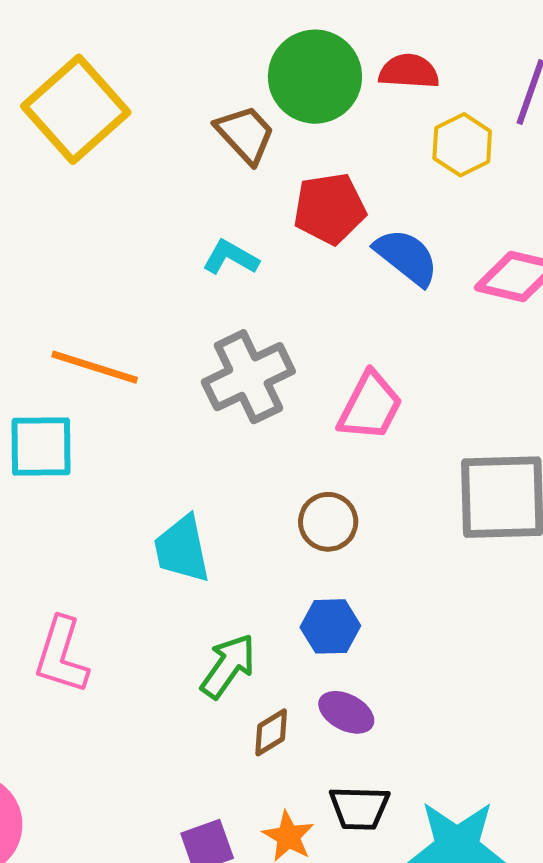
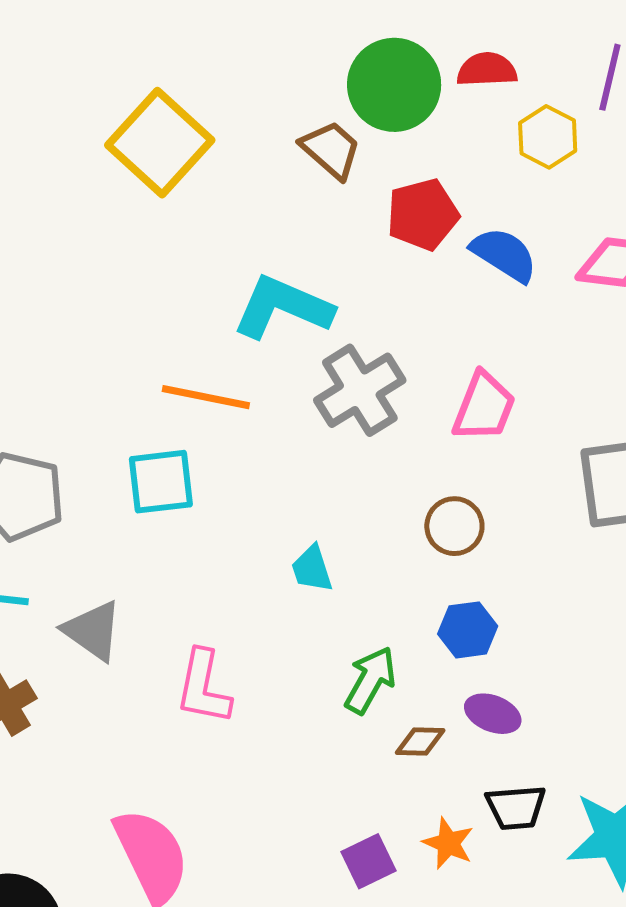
cyan L-shape: (231, 257) -> (283, 307), moved, size x1.8
cyan trapezoid: (182, 549) -> (312, 569), size x0.7
brown diamond: (271, 732) -> (420, 742), turned 39

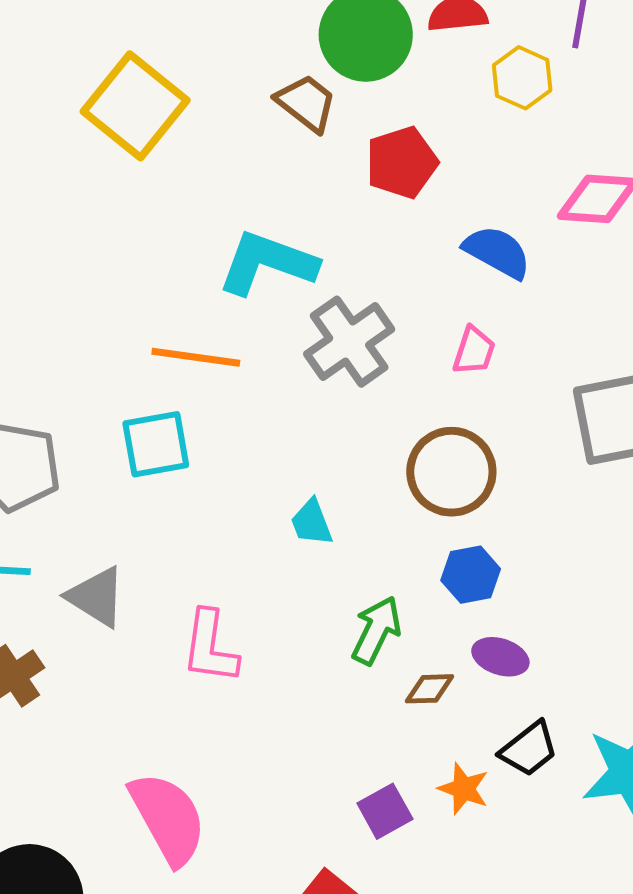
blue semicircle: (504, 254) -> (497, 252), moved
pink trapezoid: (484, 407) -> (474, 351), size x0.7
brown circle: (454, 526) -> (451, 472), size x1.5
black trapezoid: (516, 807) -> (529, 749), turned -30

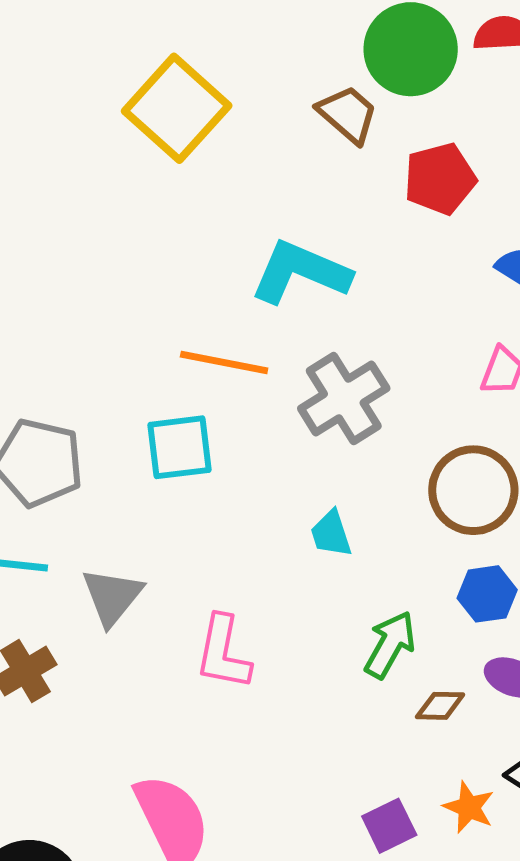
gray cross: (349, 342) -> (344, 398), moved
gray triangle: (96, 597) -> (112, 597), turned 34

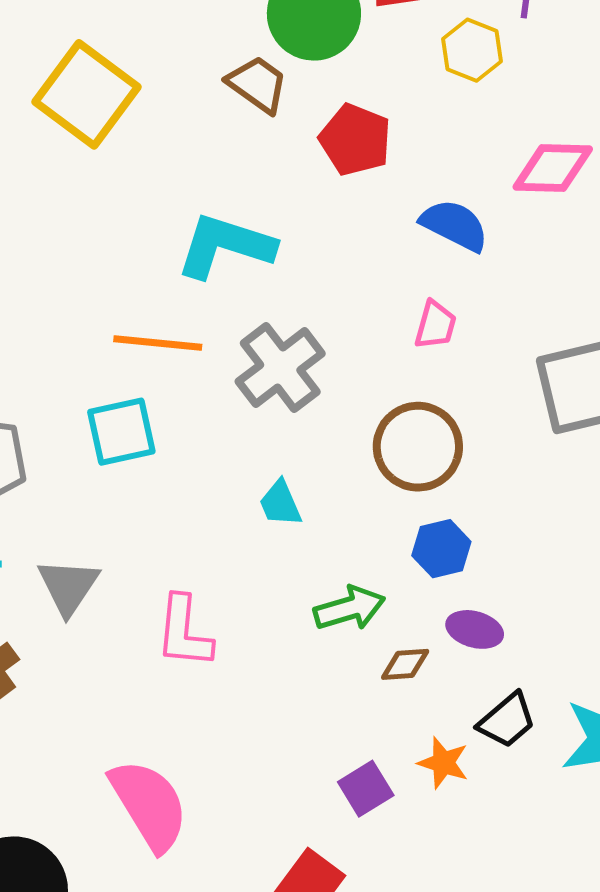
red pentagon: (440, 179) -> (355, 140), turned -30
green arrow: (390, 645) -> (349, 608), turned 50

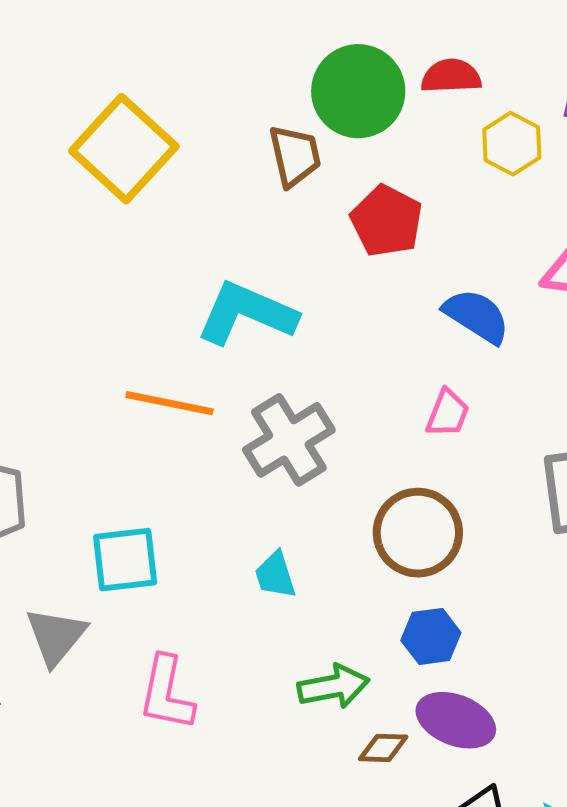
brown trapezoid: (257, 84) -> (295, 156), turned 36
cyan square: (121, 432) -> (125, 560), moved
purple ellipse: (475, 629) -> (456, 720), size x1.4

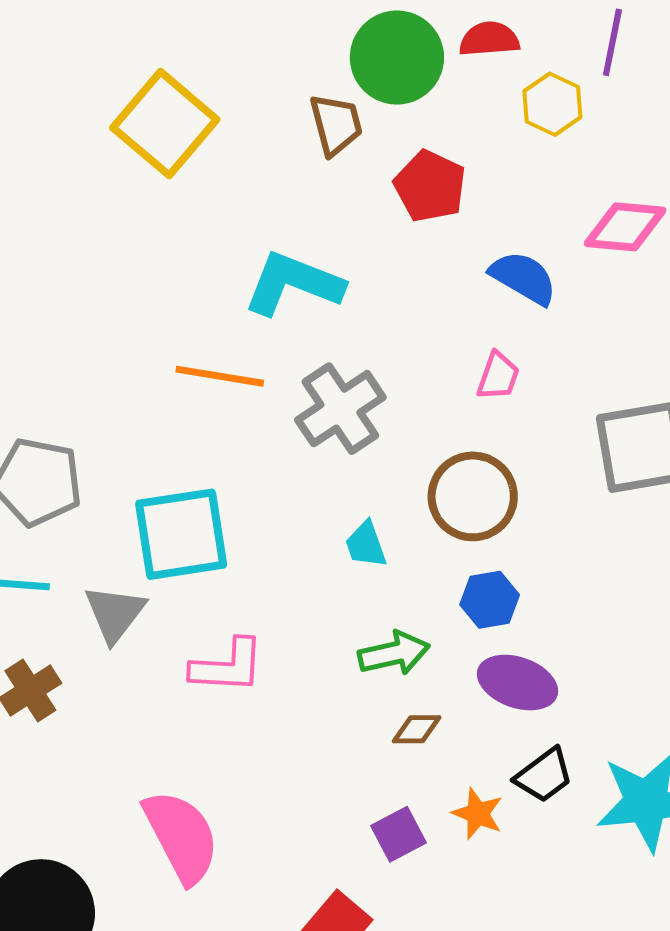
cyan square: (125, 560) -> (181, 534), size x1.4
cyan trapezoid: (275, 575) -> (366, 545), moved
pink L-shape: (167, 693) -> (227, 666), turned -96
brown diamond: (383, 748) -> (417, 729), moved

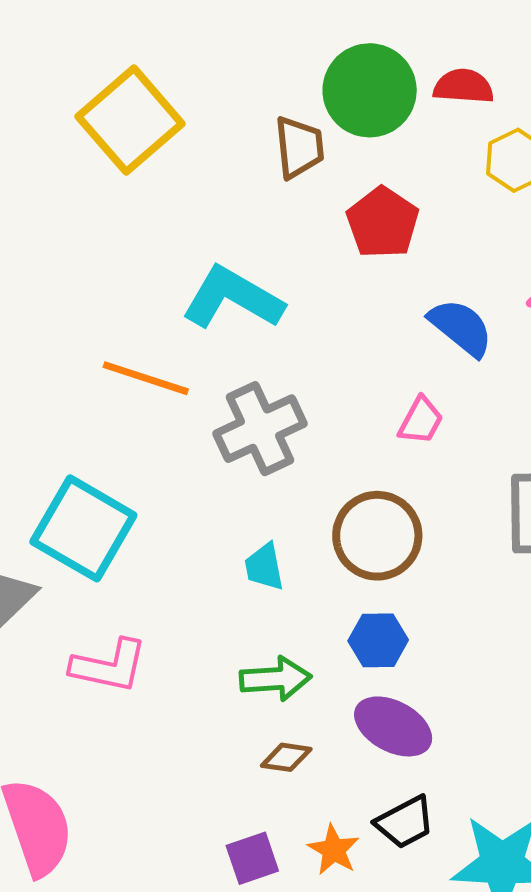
cyan square: (181, 534) -> (83, 528), turned 30

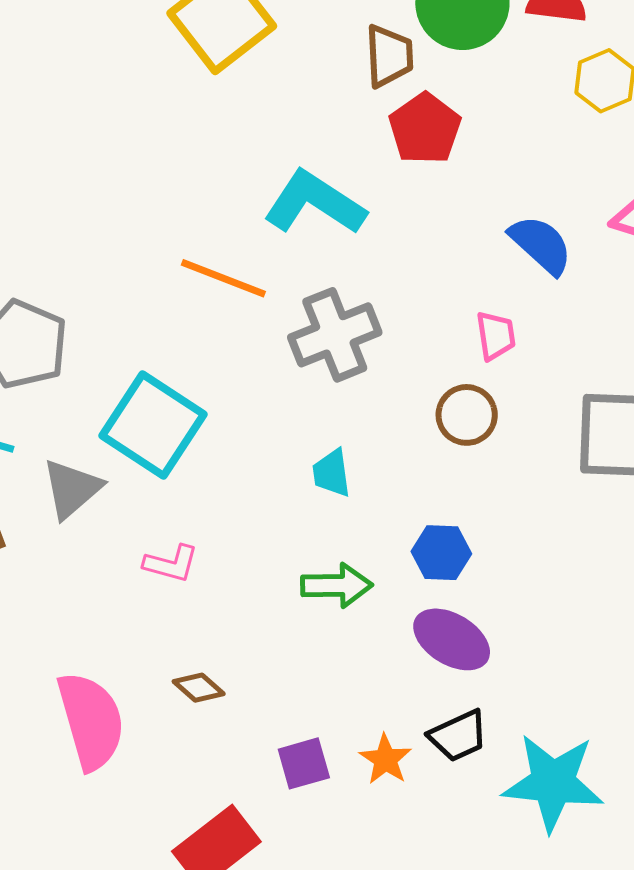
red pentagon: (383, 222) -> (425, 129), moved
pink trapezoid: (421, 421) -> (496, 336), turned -40
brown circle: (377, 536) -> (467, 415), moved, size x0.7
pink L-shape: (109, 666) -> (171, 564), size x0.7
brown diamond: (286, 757) -> (199, 688), moved, turned 30

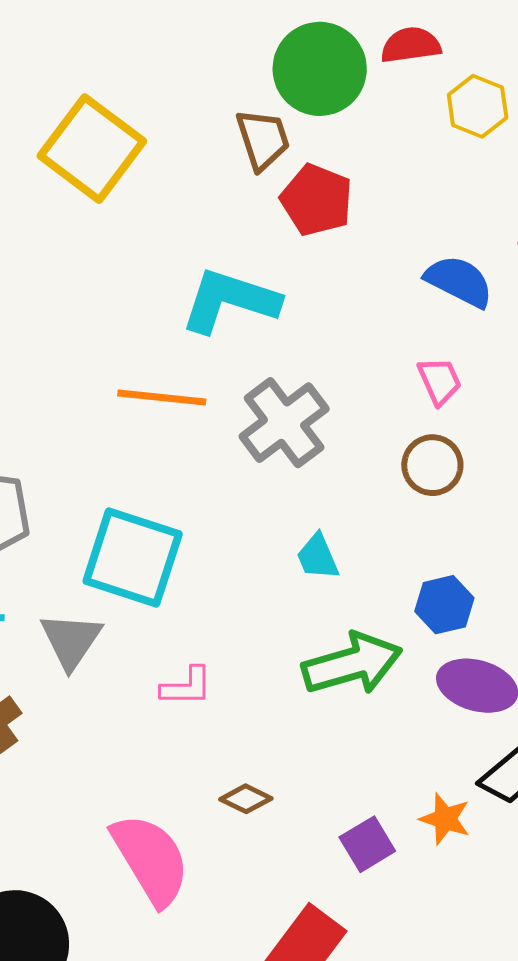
green arrow: (337, 585) -> (352, 664), size x1.4

